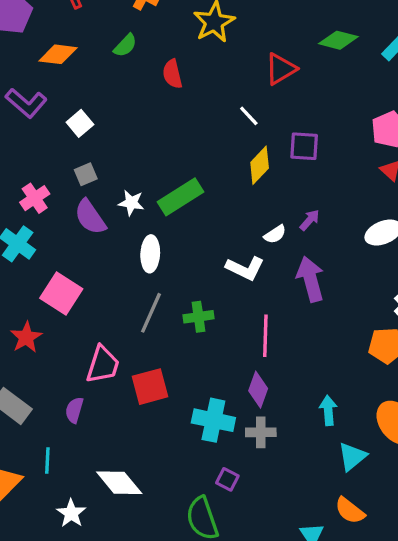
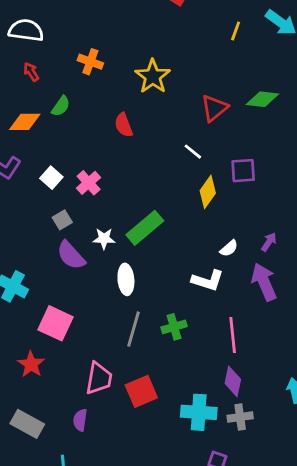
green diamond: (338, 40) -> (262, 99), moved
green semicircle: (125, 45) -> (61, 106), moved
pink cross: (35, 198) -> (89, 183), moved
purple arrow: (310, 220) -> (269, 242), moved

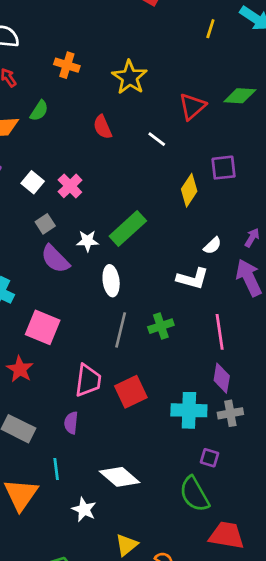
white line: (193, 152) -> (157, 139), moved

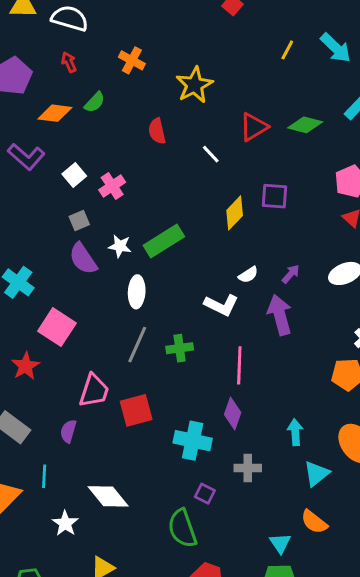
gray cross: (230, 413) -> (248, 468), moved

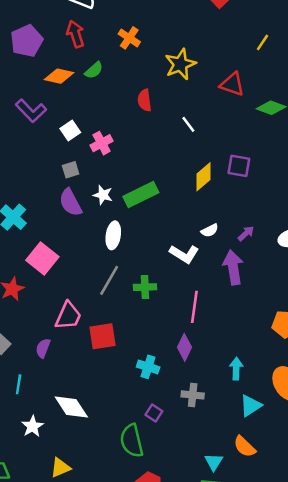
red arrow: (69, 62) -> (75, 34), size x1.5
red triangle: (254, 127) -> (232, 84), moved, turned 44
cyan cross: (193, 441) -> (148, 367), size x0.7

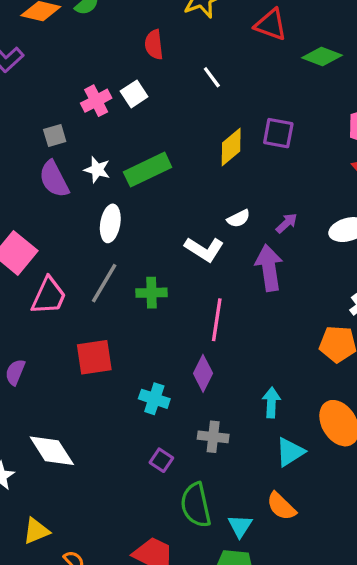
white square: (70, 131) -> (134, 94), moved
pink trapezoid: (68, 316) -> (49, 296), moved
green semicircle: (132, 441) -> (196, 505), moved

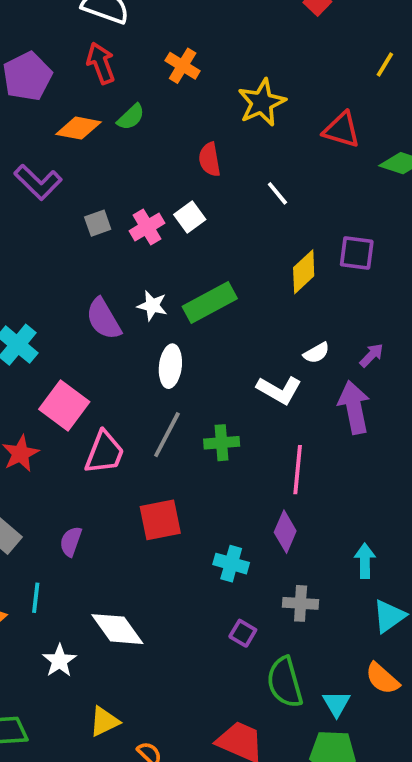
gray square: (55, 136) -> (98, 223), moved

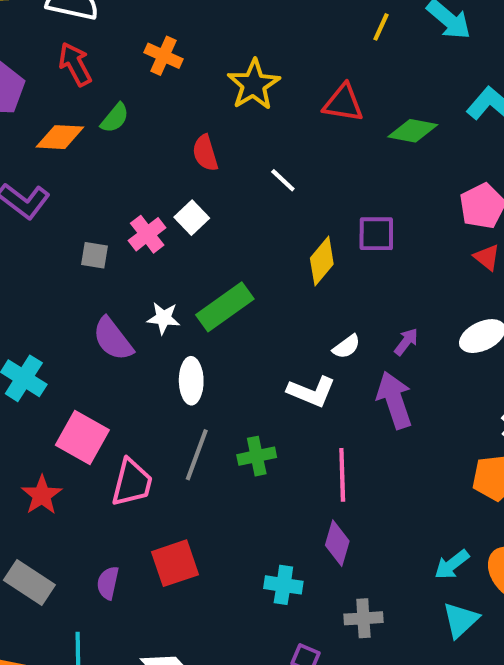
gray square: (98, 223) -> (94, 255), moved, turned 36
red square: (160, 520) -> (175, 563), moved
cyan arrow: (365, 561) -> (452, 565), moved, turned -120

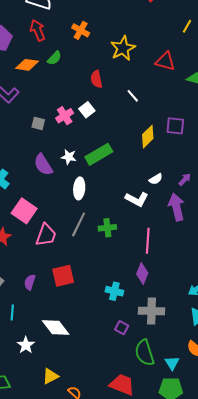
gray cross: (363, 618) -> (152, 311), size x1.4

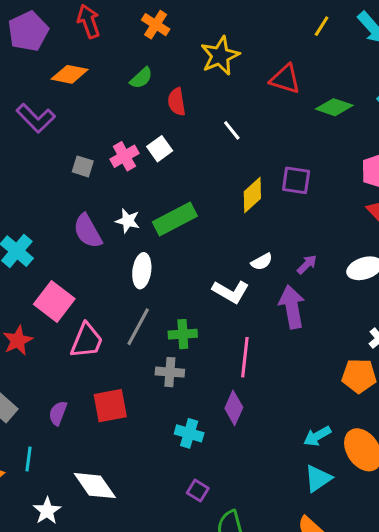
green semicircle: (54, 58) -> (141, 78), moved
gray cross: (152, 311) -> (170, 372), moved, size x0.7

